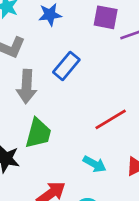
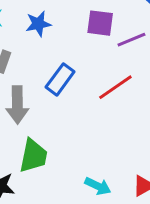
red line: (111, 119) -> (115, 87), moved

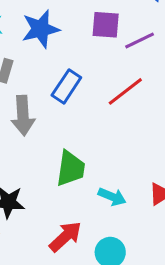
blue star: (38, 24) -> (41, 29), size x1.4
green trapezoid: (33, 156) -> (71, 168), moved

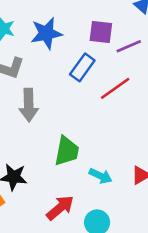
blue rectangle: (66, 86) -> (82, 67), moved

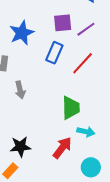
gray arrow: (29, 105) -> (20, 90), size x0.7
green trapezoid: (67, 151) -> (71, 108), moved
red arrow: (60, 208) -> (62, 148), moved

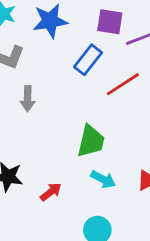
red arrow: (62, 148) -> (51, 192), moved, size x0.7

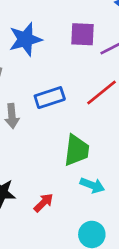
blue rectangle: (88, 60) -> (50, 98), moved, turned 40

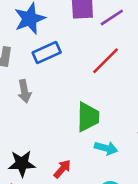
blue rectangle: (50, 98) -> (47, 52), moved

